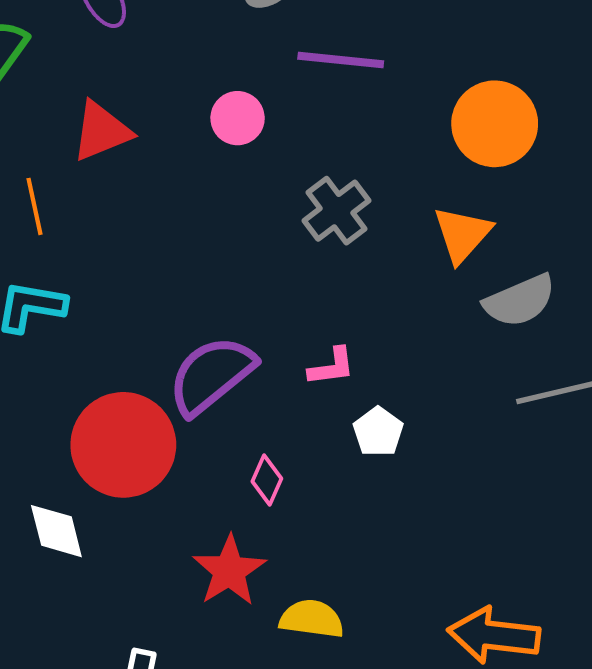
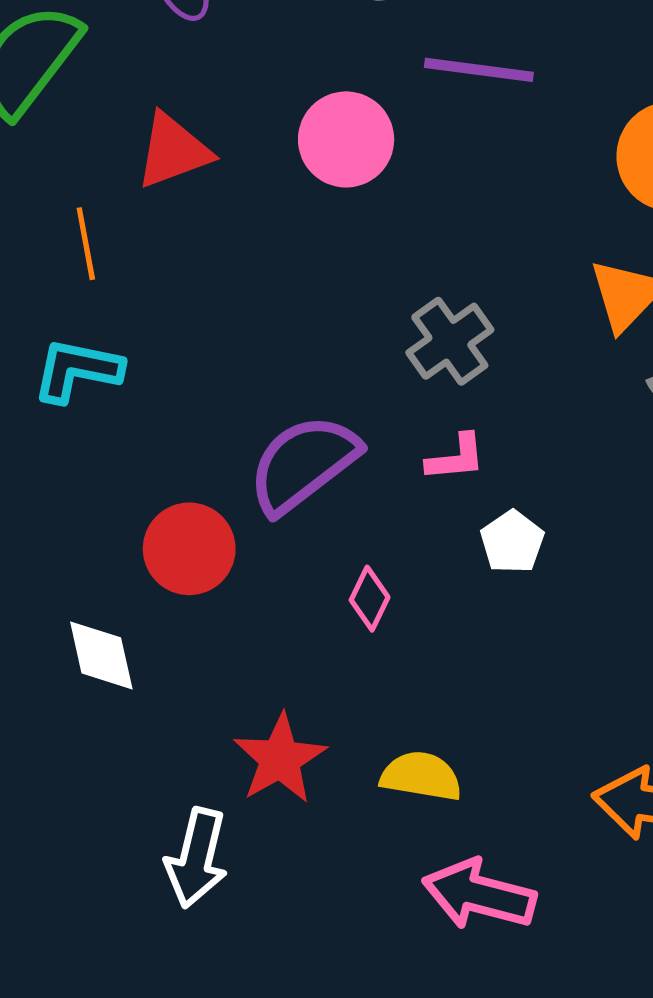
pink circle: (238, 118) -> (346, 139), size x1.4
gray cross: (337, 211) -> (450, 341), moved
red circle: (123, 445) -> (189, 549), size x0.7
red star: (229, 571) -> (280, 759), moved

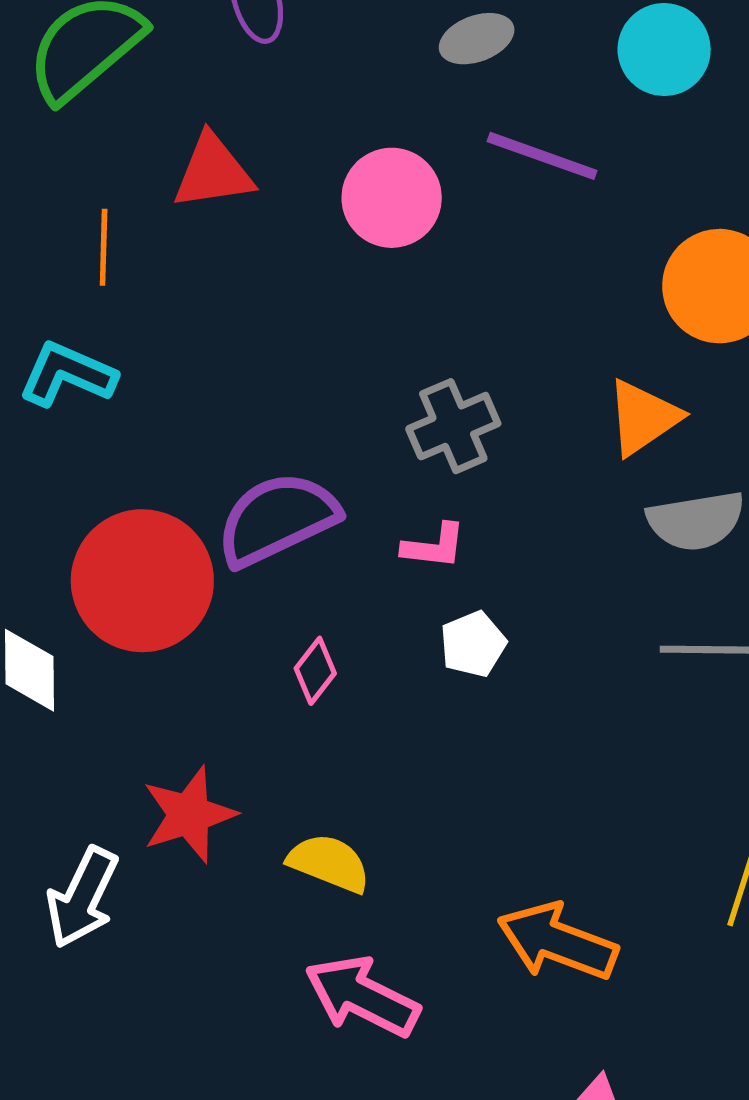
red circle: (189, 549) -> (142, 581), size x1.5

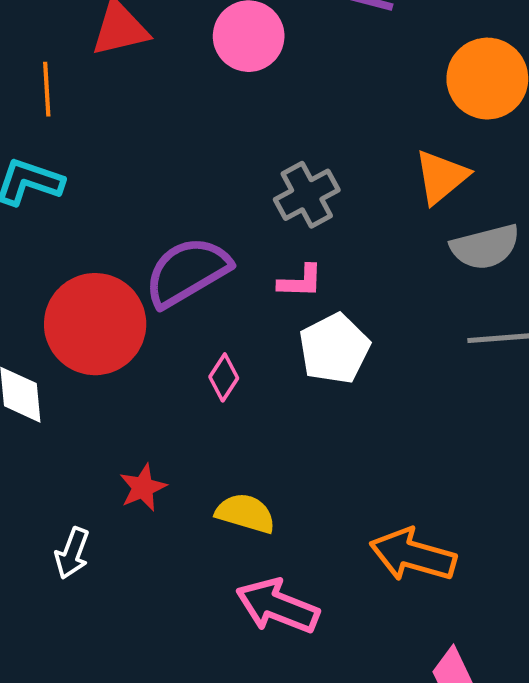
white pentagon: (473, 644) -> (334, 349), size x1.5
red star: (189, 814) -> (143, 487), size x0.7
white arrow: (82, 897) -> (72, 553), size x0.7

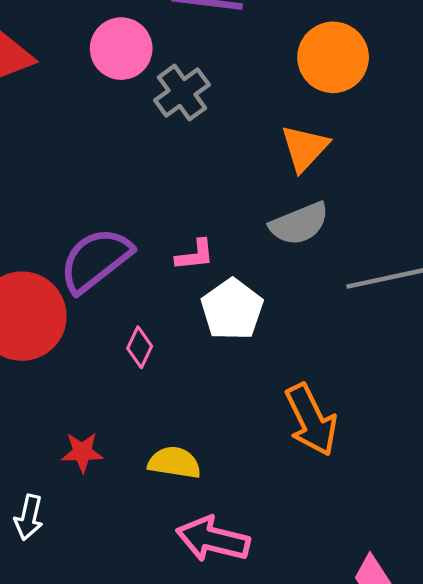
gray cross: (307, 195) -> (182, 93), moved
gray semicircle: (485, 247) -> (299, 224), moved
red star: (143, 487) -> (82, 452), turned 30
orange arrow: (413, 555) -> (311, 420), moved, turned -124

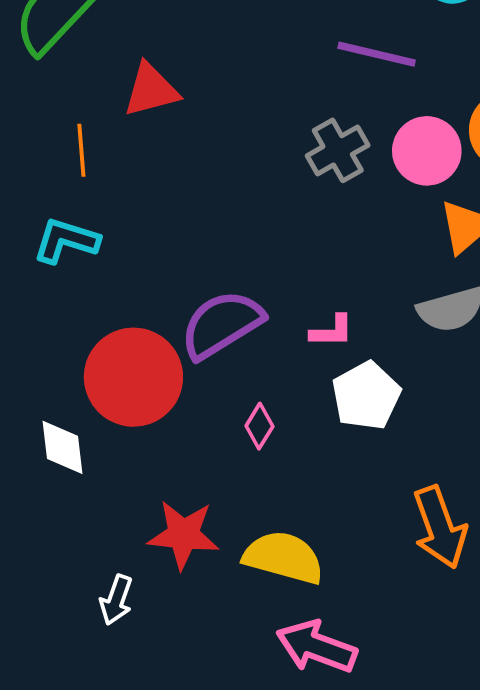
pink circle: (121, 49) -> (427, 151), moved
red star: (82, 452) -> (183, 535), size x1.5
yellow semicircle: (174, 463) -> (284, 557), size x1.4

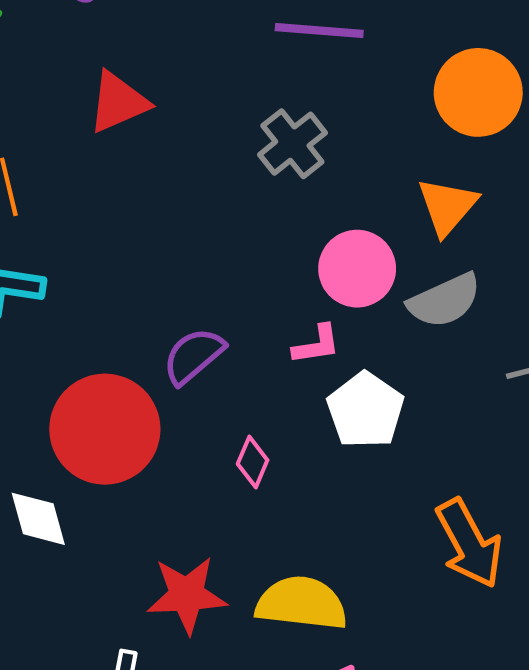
red triangle: (151, 90) -> (118, 102), moved
pink circle: (427, 151) -> (357, 269), moved
purple semicircle: (222, 324) -> (193, 356), size x0.7

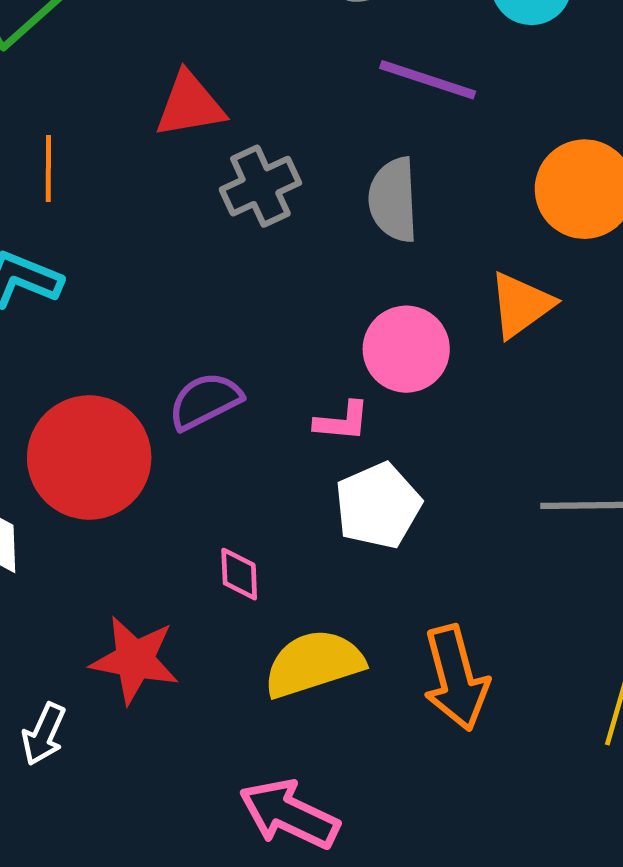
gray cross: (292, 144) -> (260, 186), moved
gray semicircle: (444, 301) -> (393, 200), moved, turned 98
pink diamond: (253, 462) -> (239, 574), moved, turned -39
yellow semicircle: (301, 603) -> (314, 664), moved, turned -38

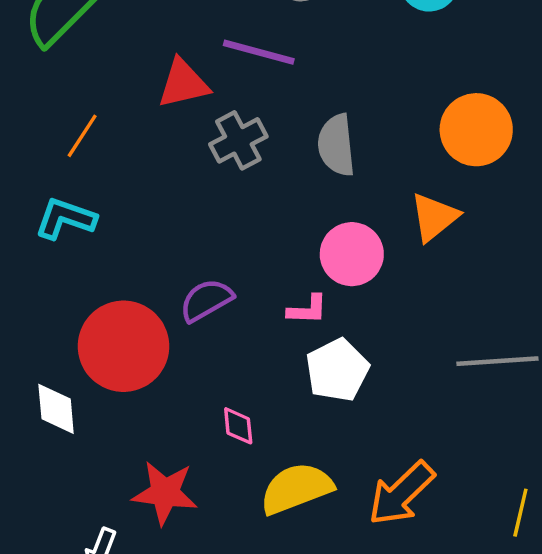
purple line: (428, 80) -> (259, 52), moved
orange line: (48, 168) -> (82, 136), turned 36
orange arrow: (456, 678) -> (401, 493), turned 64

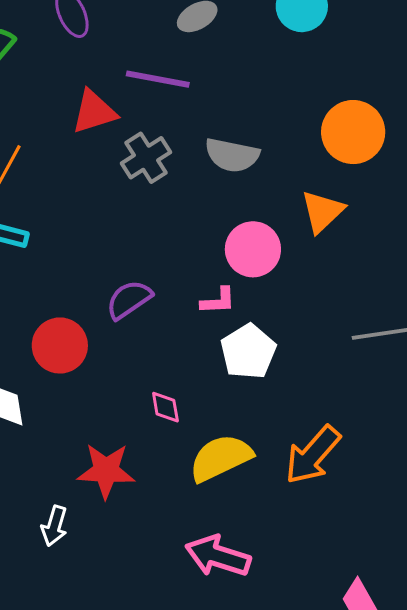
gray semicircle: (336, 145) -> (232, 155), turned -68
red circle: (123, 346) -> (60, 345), size x0.7

